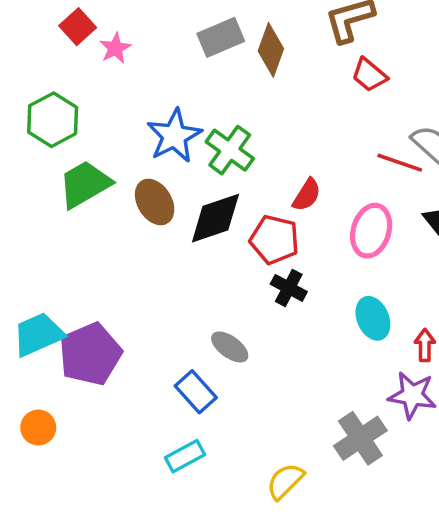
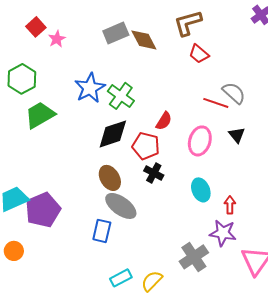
brown diamond: (271, 50) -> (144, 40), turned -48
brown ellipse: (155, 202) -> (110, 178), moved
gray ellipse: (230, 347) -> (121, 206), size x1.5
blue rectangle: (196, 392) -> (102, 231), turned 55
cyan rectangle: (185, 456) -> (121, 278), moved

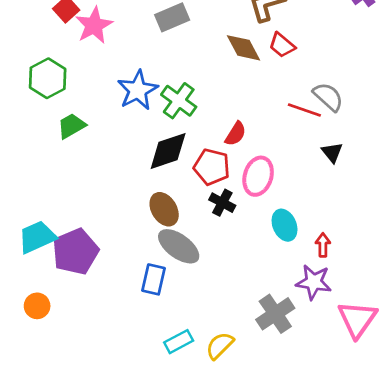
pink star: (57, 39) -> (94, 25), size x1.6
brown diamond: (144, 40) -> (244, 48), moved
green trapezoid: (40, 115) -> (71, 126), size x0.7
pink ellipse: (200, 141) -> (258, 176), moved

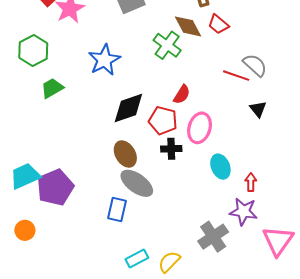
green cross: (179, 101) -> (167, 45), moved
black cross: (222, 203) -> (171, 149), turned -30

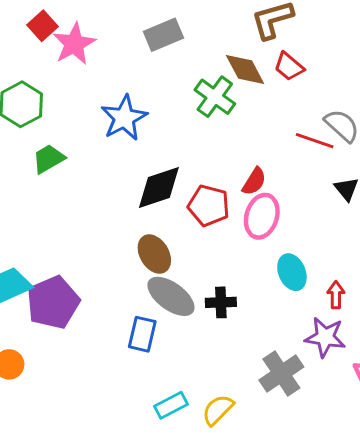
red semicircle: (182, 94) -> (254, 181), moved
black cross: (171, 149) -> (221, 302), moved

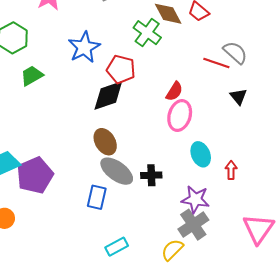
red pentagon: (209, 206) -> (121, 69), moved
purple star: (325, 337) -> (195, 199), moved
yellow semicircle: (218, 410) -> (172, 250), moved

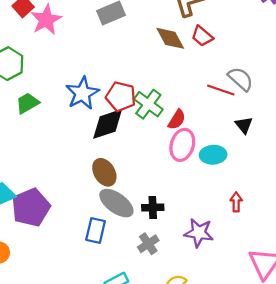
green cross: (147, 33) -> (148, 104), moved
blue star: (84, 47) -> (82, 93), moved
cyan ellipse: (201, 154) -> (213, 155), moved, turned -70
gray cross: (193, 225) -> (148, 244), moved, size x0.7

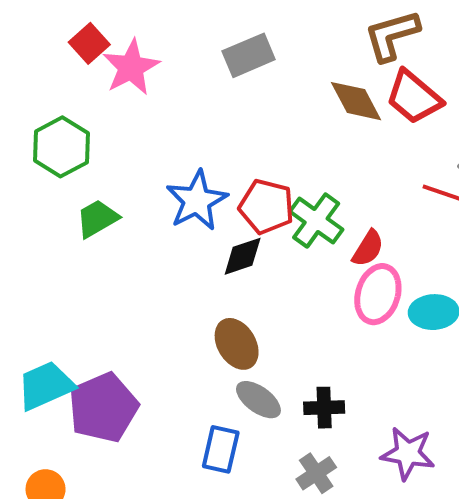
red trapezoid: (202, 36) -> (414, 97), size x1.4
black diamond: (108, 124) -> (243, 256), size x0.7
gray ellipse: (116, 203) -> (258, 400), size x0.7

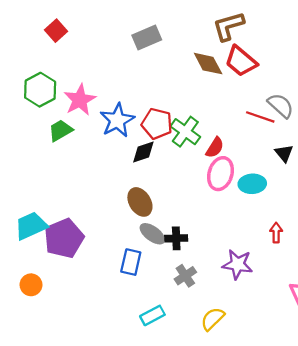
pink star: (131, 67) -> (80, 100), moved
black cross: (324, 408) -> (176, 238), moved

